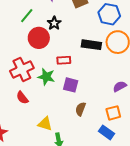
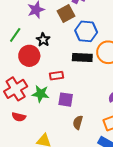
blue hexagon: (109, 14) -> (86, 31), moved
red semicircle: (22, 98) -> (19, 117), turned -32

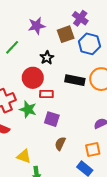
blue hexagon: (86, 31) -> (89, 44), moved
black star: (43, 40) -> (47, 58), moved
red circle: (29, 56) -> (33, 78), moved

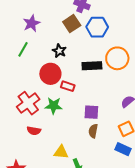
purple star: (37, 26) -> (32, 23), moved
red rectangle: (46, 94) -> (68, 86), turned 32
purple square: (52, 119) -> (91, 112), moved

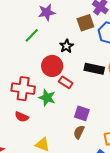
red cross: (28, 103) -> (23, 89), turned 30

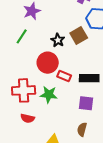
brown square: (85, 23) -> (79, 35), moved
black rectangle: (94, 69) -> (89, 78), moved
brown semicircle: (79, 132) -> (82, 129), moved

